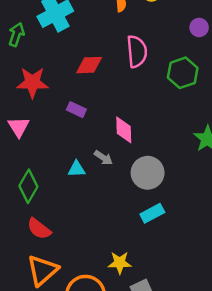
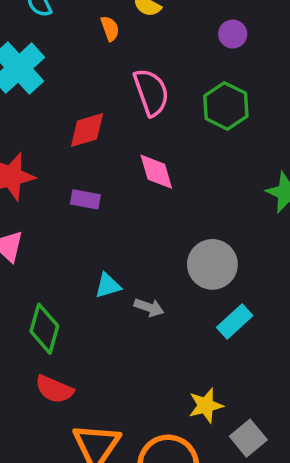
pink diamond: (124, 130) -> (156, 172), moved
gray arrow: (103, 158) -> (149, 307), moved
red semicircle: (39, 229) -> (54, 389), moved

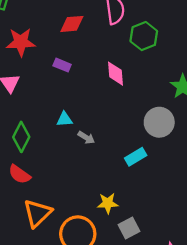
green hexagon: (226, 106) -> (144, 36), moved
pink diamond: (156, 172) -> (115, 74), moved
gray circle: (212, 264) -> (159, 122), moved

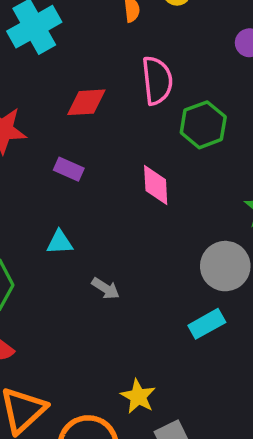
cyan triangle: (65, 119) -> (60, 242), moved
cyan rectangle: (136, 157) -> (207, 324), moved
yellow star: (108, 203) -> (138, 396), turned 30

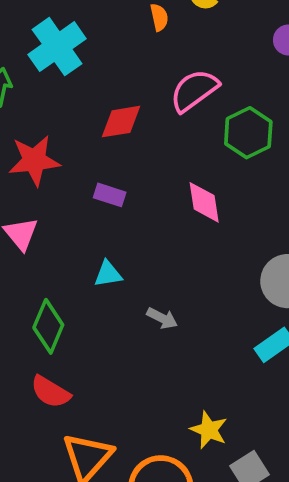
pink semicircle: (157, 80) -> (194, 90), turned -114

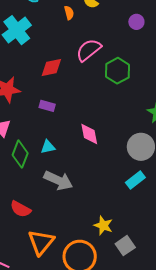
pink diamond: (204, 202) -> (89, 134), moved
gray arrow: (162, 318) -> (58, 180), moved, size x1.8
green diamond: (48, 326) -> (20, 154), moved

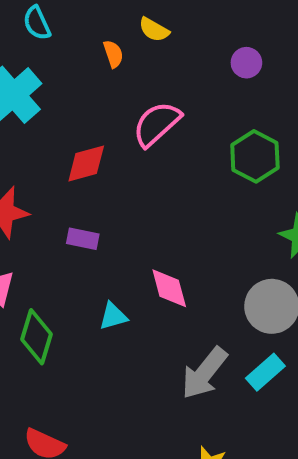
green hexagon: (118, 71) -> (255, 156), moved
cyan triangle: (48, 147) -> (113, 316), moved
gray arrow: (58, 180) -> (204, 373), moved, turned 108

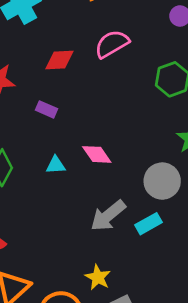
pink diamond: (169, 288) -> (97, 154), turned -32

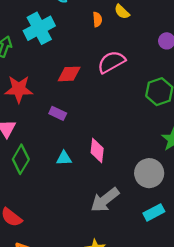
pink diamond: (97, 154) -> (97, 151), turned 40
cyan rectangle: (149, 224) -> (154, 212), moved

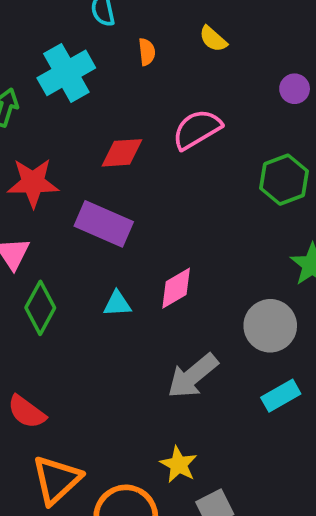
orange semicircle: (97, 19) -> (147, 52), moved
purple rectangle: (58, 113) -> (104, 224), size x1.8
pink diamond: (97, 151) -> (176, 288), turned 55

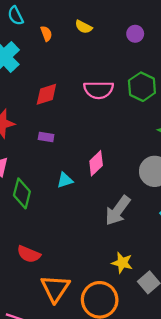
yellow semicircle: (213, 39) -> (84, 27), moved
pink semicircle: (197, 129) -> (99, 90), moved, turned -136
purple rectangle: (104, 224) -> (46, 137), size x0.5

